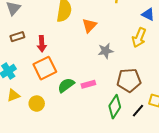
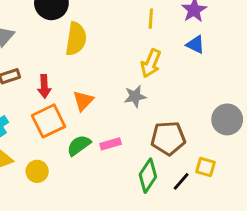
orange triangle: (89, 25) -> (83, 101), moved
yellow arrow: (139, 38) -> (151, 63), moved

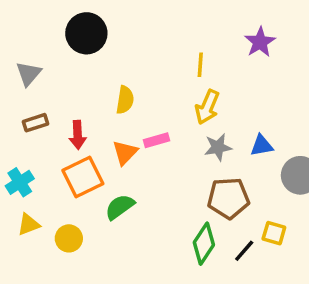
yellow line: (151, 19) -> (200, 65), moved
yellow semicircle: (76, 39) -> (125, 100), moved, size x0.7
blue triangle: (195, 45) -> (262, 146), moved, turned -36
gray star: (135, 96) -> (218, 147), moved
pink rectangle: (111, 144) -> (156, 140), moved

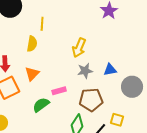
yellow line: (200, 65) -> (42, 24), moved
pink rectangle: (156, 140) -> (59, 91), moved
green semicircle: (120, 207) -> (41, 105), moved

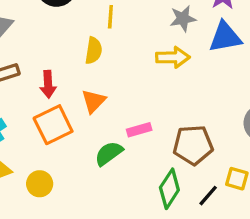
yellow arrow: (79, 48) -> (173, 57), turned -114
blue triangle: (110, 70) -> (225, 37), moved, size x1.5
gray star: (85, 71) -> (183, 19), moved

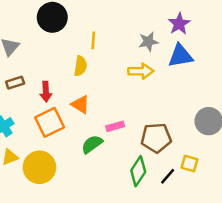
orange triangle: (94, 101) -> (80, 104), turned -42
yellow circle: (40, 184) -> (39, 167), size x1.6

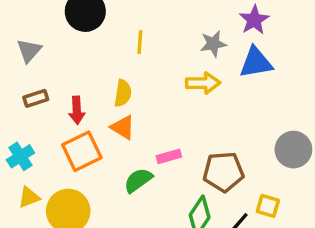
yellow semicircle: (80, 66) -> (123, 93), moved

